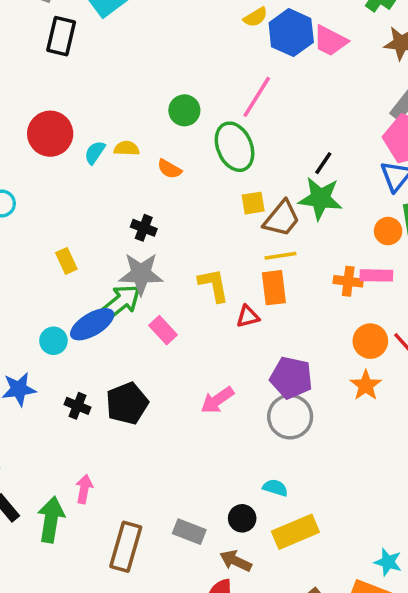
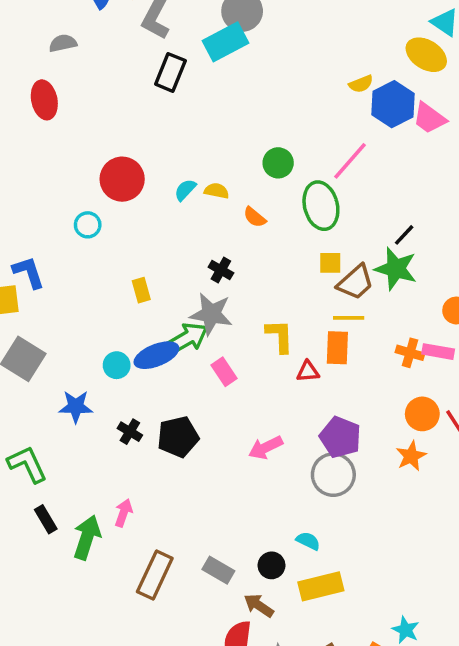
red circle: (50, 134) -> (122, 179), moved

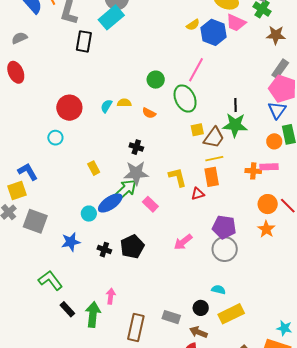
pink trapezoid: (429, 118) -> (236, 23), moved
black line: (404, 235) -> (236, 105), turned -32

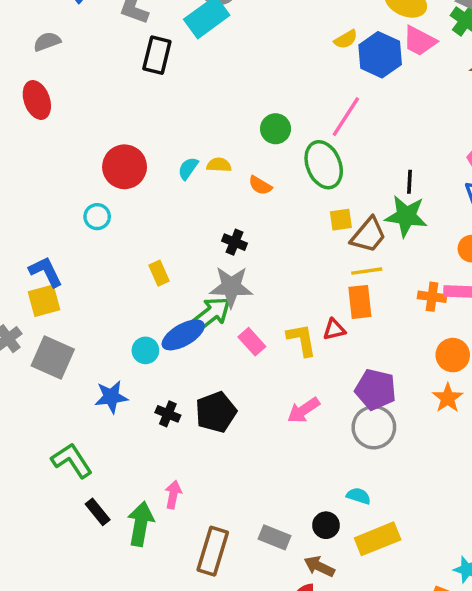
yellow L-shape: (178, 177) -> (302, 340), moved
yellow square: (17, 190) -> (44, 301), moved

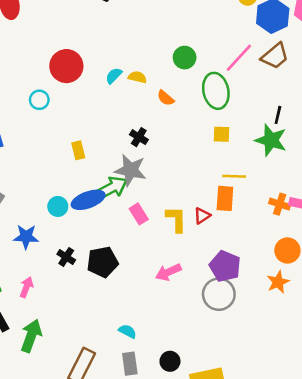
brown trapezoid: (368, 235) -> (275, 56), moved
red triangle: (334, 329) -> (202, 216), turned -30
pink arrow: (173, 495) -> (26, 287), moved
cyan semicircle: (359, 496) -> (127, 331), moved
gray rectangle: (275, 537) -> (130, 364), turned 50

